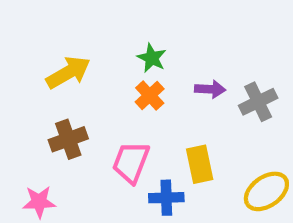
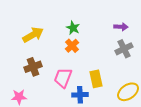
purple arrow: (210, 89) -> (121, 27), moved

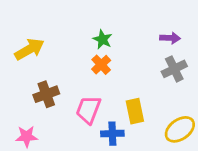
yellow arrow: (33, 35) -> (29, 49), moved

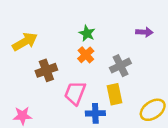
gray cross: (174, 69) -> (120, 66), moved
brown cross: (46, 94) -> (46, 70), moved

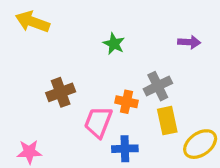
yellow arrow: (25, 42) -> (32, 22), moved, turned -130
orange cross: (86, 55) -> (126, 102), moved, turned -35
yellow rectangle: (114, 94) -> (167, 121), moved

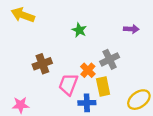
orange cross: (126, 102) -> (88, 70), turned 32
yellow rectangle: (167, 121) -> (103, 87), moved

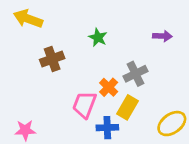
brown cross: (42, 64) -> (52, 59), moved
yellow rectangle: (103, 87) -> (127, 107), turned 42

